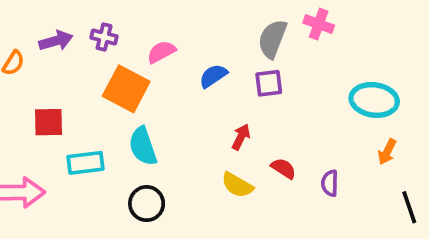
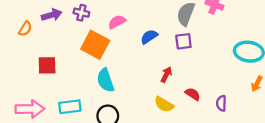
cyan rectangle: (86, 163) -> (70, 107), moved

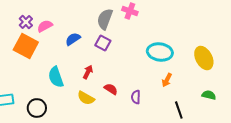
purple cross: (81, 13) -> (26, 22), moved, turned 32
purple square: (183, 41) -> (103, 43), turned 35
cyan semicircle: (105, 80) -> (56, 77), moved

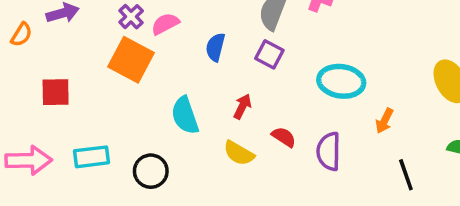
blue semicircle: (73, 39) -> (215, 47), turned -42
cyan ellipse: (160, 52) -> (341, 81), moved
purple semicircle: (136, 97) -> (329, 151), size x1.5

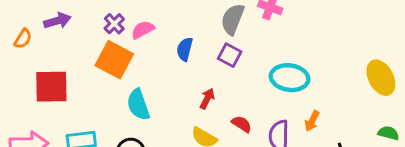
red square: (56, 92) -> (51, 87), size x1.4
cyan semicircle: (185, 115) -> (138, 105), moved
orange arrow: (384, 121) -> (312, 121), moved

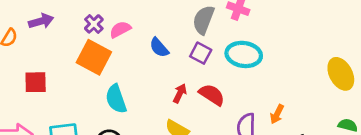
blue semicircle: (185, 49) -> (159, 48), turned -55
cyan ellipse: (290, 78) -> (244, 54), moved
red square: (51, 87) -> (36, 82), size x0.7
red semicircle: (242, 124) -> (212, 95), moved, size x1.4

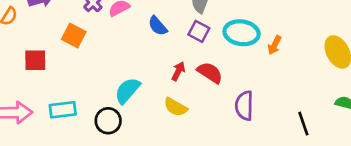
orange square: (94, 57) -> (74, 35), moved, size x0.7
cyan semicircle: (116, 99) -> (127, 91), moved, turned 60
orange arrow: (277, 114) -> (275, 45), moved

